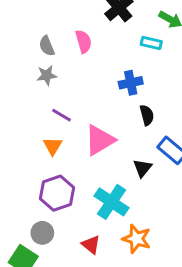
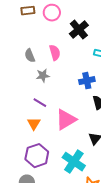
gray star: (47, 75) -> (43, 76), moved

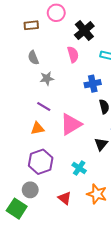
brown rectangle: (28, 11) -> (31, 25), moved
pink semicircle: (55, 53) -> (73, 54), moved
orange triangle: (34, 124) -> (37, 128), turned 48
cyan cross: (74, 162) -> (79, 168), size x0.6

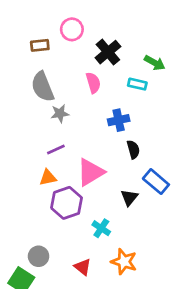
gray semicircle: (33, 58) -> (43, 87), size x1.6
purple line: (44, 107) -> (56, 149), turned -56
purple hexagon: (41, 162) -> (67, 203), moved

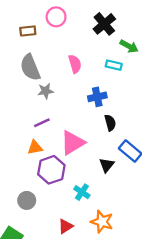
black cross: (108, 52) -> (104, 24), moved
gray circle: (39, 256) -> (27, 200), moved
red triangle: (83, 267) -> (65, 226), turned 49

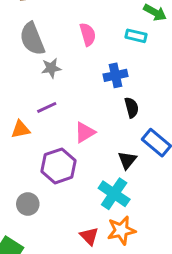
pink triangle: (73, 143) -> (85, 132), size x0.7
orange triangle: (35, 147) -> (20, 129), moved
cyan cross: (82, 192) -> (114, 194), moved, size x1.5
orange star: (102, 222) -> (121, 230), turned -30
red triangle: (65, 226) -> (89, 236), moved, turned -42

